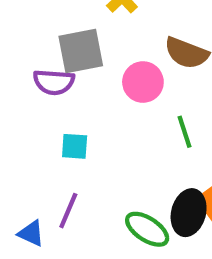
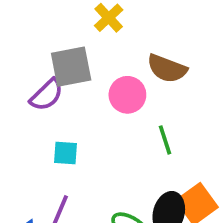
purple semicircle: (54, 82) -> (47, 95), turned -48

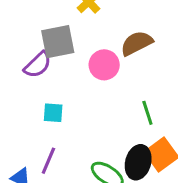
brown semicircle: (167, 68) -> (137, 43), turned 132
green line: (165, 140) -> (147, 113), moved

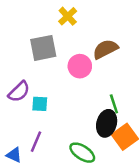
purple semicircle: (38, 65) -> (19, 92), moved
black ellipse: (138, 162) -> (107, 123), moved

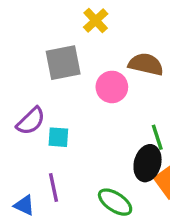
brown semicircle: (105, 49) -> (146, 64), turned 40
purple line: (36, 142) -> (53, 187), turned -35

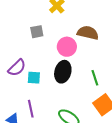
gray square: (63, 63) -> (37, 32), size x0.6
black ellipse: (148, 163) -> (63, 72), moved

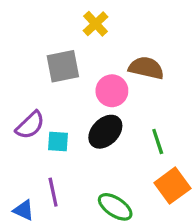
gray square: (37, 32) -> (63, 66), size x1.5
black ellipse: (63, 72) -> (105, 132), turned 30

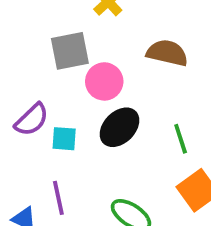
pink circle: (112, 91) -> (104, 81), moved

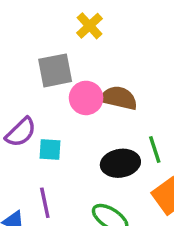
brown semicircle: (167, 53) -> (119, 98), moved
black ellipse: (120, 127) -> (120, 163), moved, turned 36

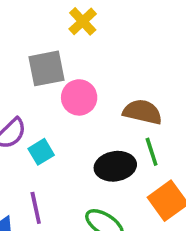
brown semicircle: (119, 98) -> (142, 112), moved
cyan square: (50, 149) -> (41, 152), turned -35

